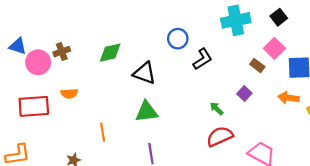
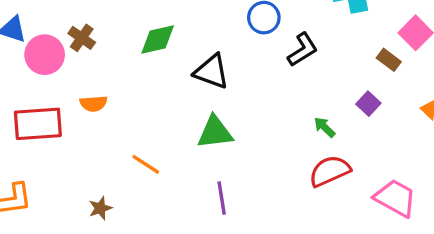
brown cross: (62, 52) -> (82, 38), turned -35
orange line: (103, 132) -> (146, 164), turned -48

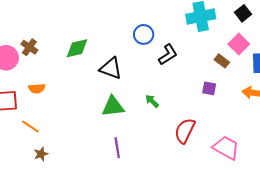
purple square: (368, 104) -> (209, 88), turned -32
green arrow: (325, 127) -> (152, 101), moved
orange line: (146, 164) -> (30, 127), moved
red semicircle: (330, 171) -> (185, 131), turned -40

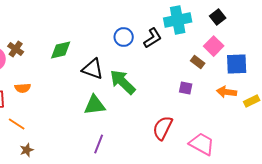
black L-shape: (168, 55) -> (153, 38), moved
green arrow: (152, 101) -> (123, 82), moved, size x2.0
purple line: (117, 148) -> (99, 144), turned 30

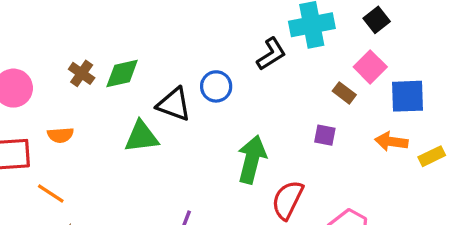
blue circle: (124, 37) -> (216, 86), moved
brown cross: (16, 49) -> (82, 73), moved
green arrow: (123, 82) -> (252, 159), moved, turned 60
green triangle: (95, 105) -> (142, 137), moved

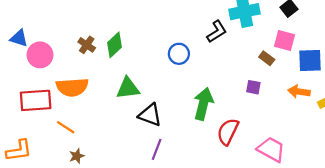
pink square: (370, 67) -> (284, 40), turned -30
green diamond: (122, 73) -> (114, 45), turned -30
black triangle: (174, 104) -> (150, 115), moved
orange semicircle: (60, 135) -> (72, 87), size x1.8

